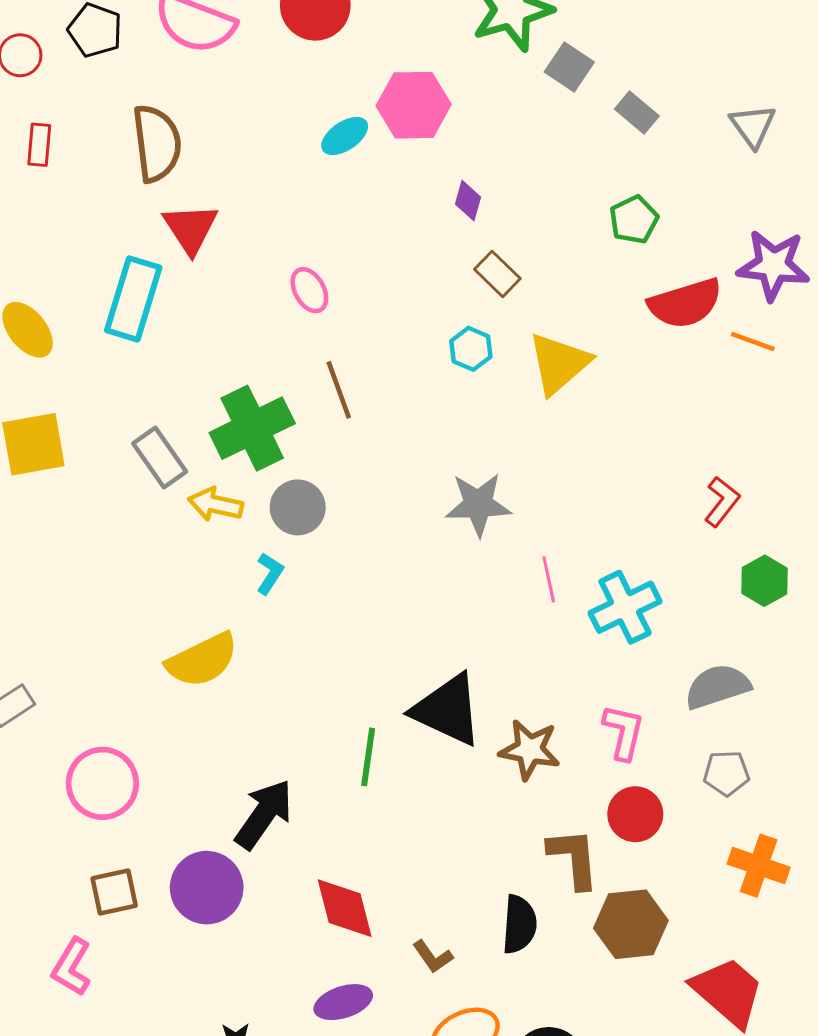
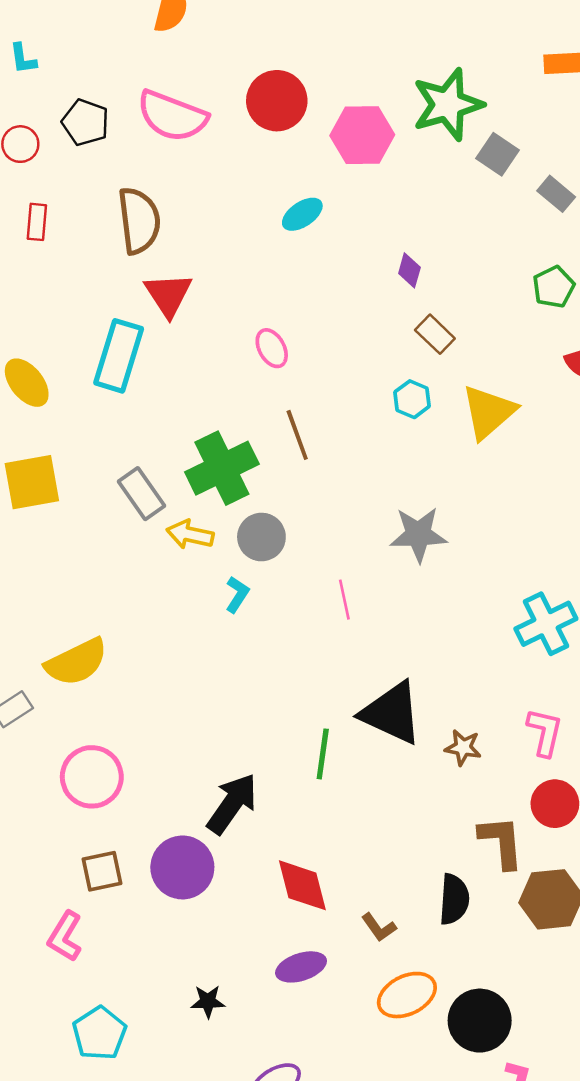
pink hexagon: (414, 105) -> (362, 135), moved
pink line: (549, 579) -> (344, 600), moved
yellow semicircle: (202, 660) -> (76, 662), moved
brown star: (530, 750) -> (463, 748), size x0.7

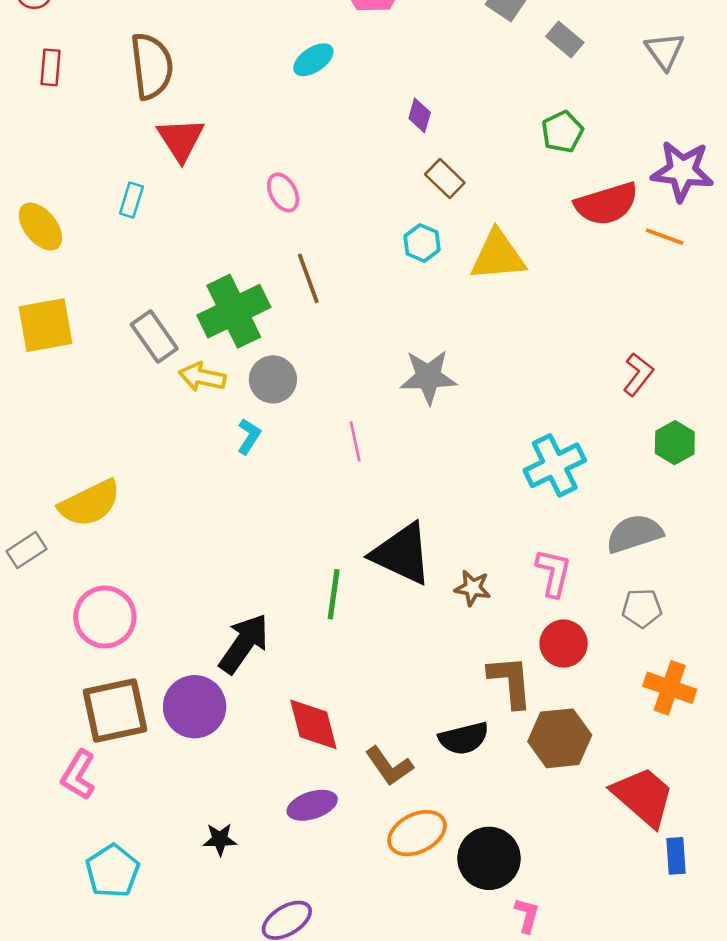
cyan rectangle: (119, 356) -> (131, 200), size x0.5
yellow triangle: (489, 412) -> (498, 256), turned 36
brown square: (102, 871) -> (115, 710), size x1.6
black semicircle: (454, 899) -> (464, 738), turned 72
brown L-shape: (379, 927) -> (389, 766), size x1.4

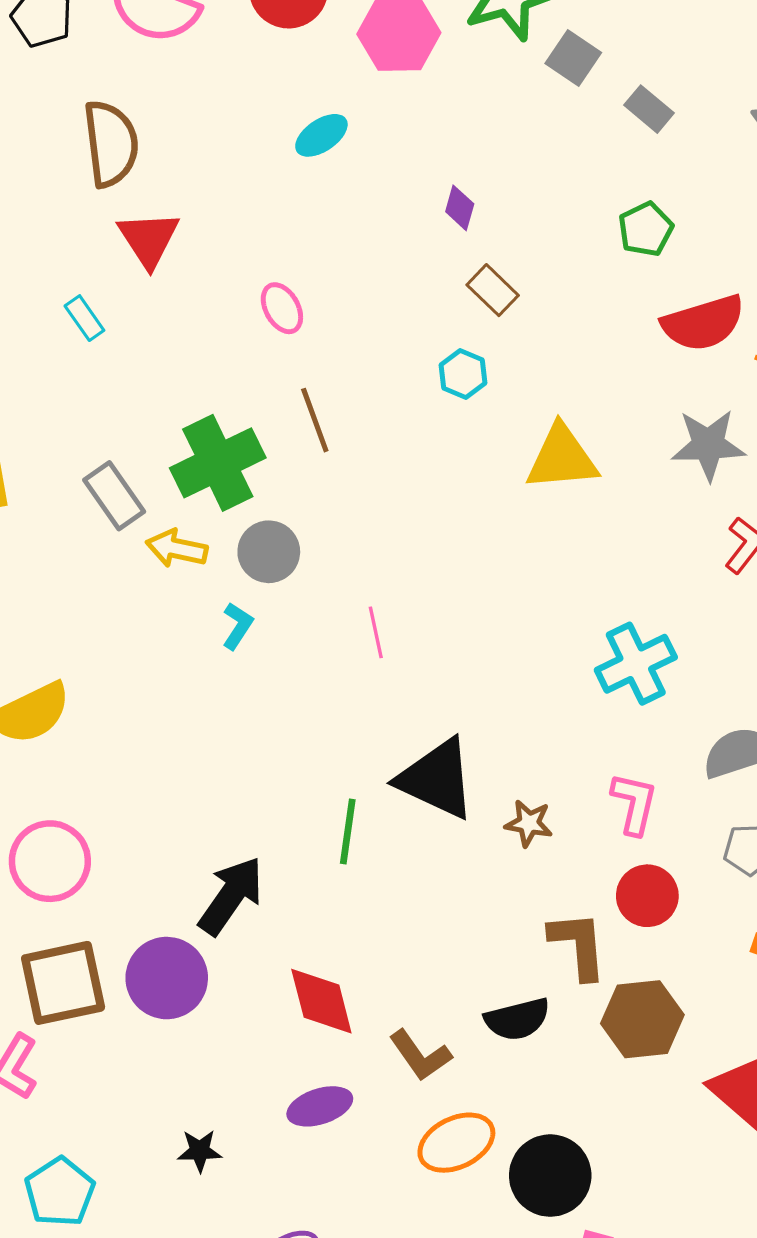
cyan rectangle: (131, 200) -> (84, 318), turned -52
yellow triangle: (498, 256) -> (562, 458), moved
gray star: (428, 377) -> (708, 445), moved

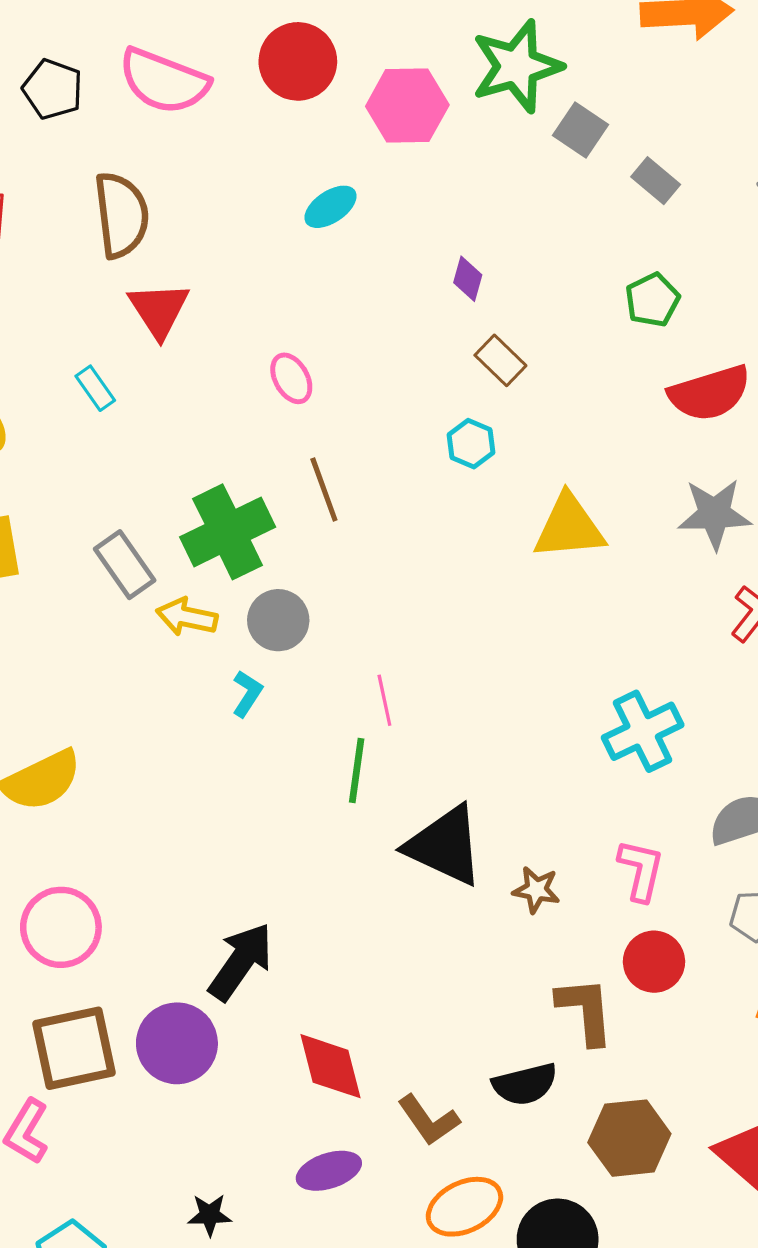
green line: (348, 832) -> (357, 770), moved
brown hexagon: (642, 1019) -> (629, 1138), moved

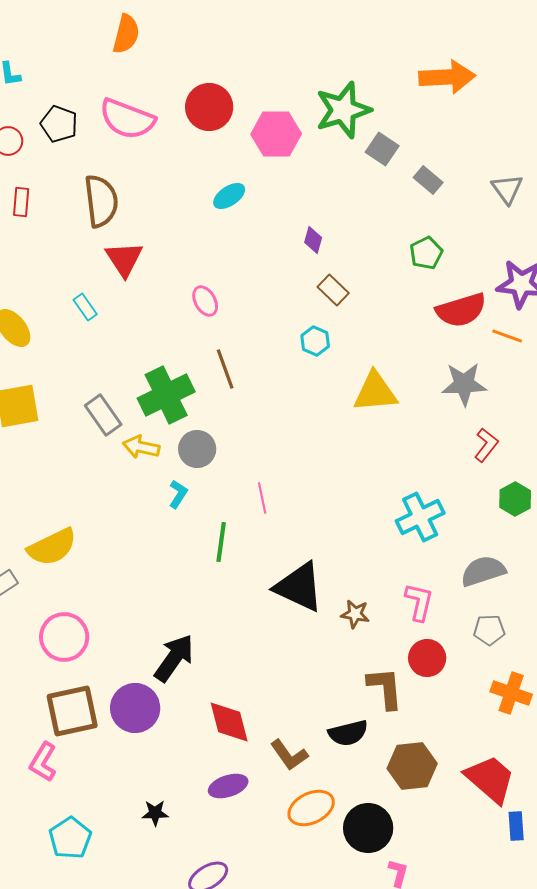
green line: (357, 770) -> (221, 542), moved

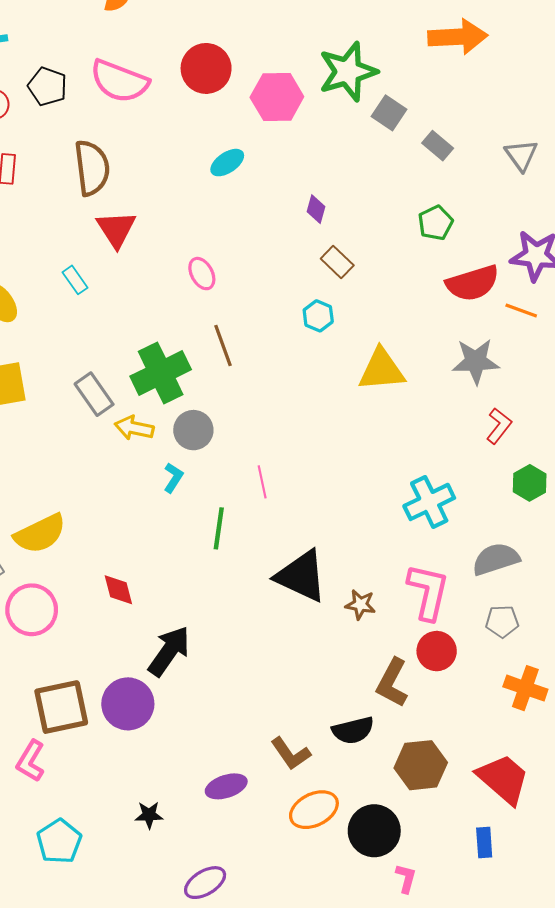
pink L-shape: (419, 602) -> (428, 592), size x1.4
pink circle: (64, 637) -> (32, 610), moved
brown L-shape: (385, 688) -> (392, 683), turned -147
red diamond: (229, 722) -> (118, 590), moved, size x0.7
blue rectangle: (516, 826) -> (484, 842), moved

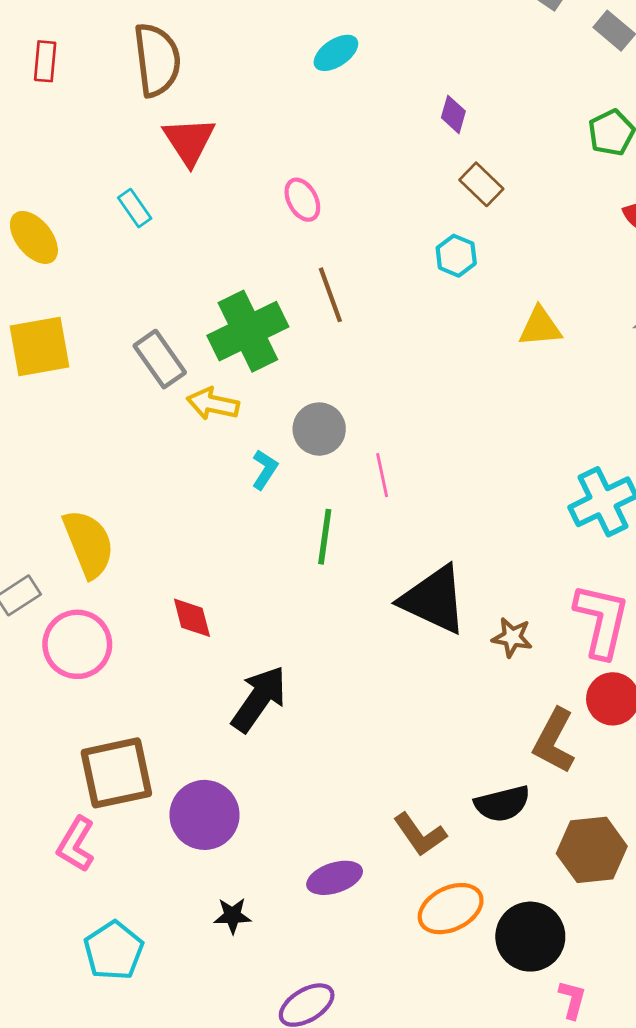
yellow triangle: (382, 370) -> (540, 327), size x0.7
gray circle: (193, 430) -> (319, 429), moved
yellow semicircle: (40, 534) -> (88, 544), turned -86
purple circle: (128, 704) -> (205, 815), moved

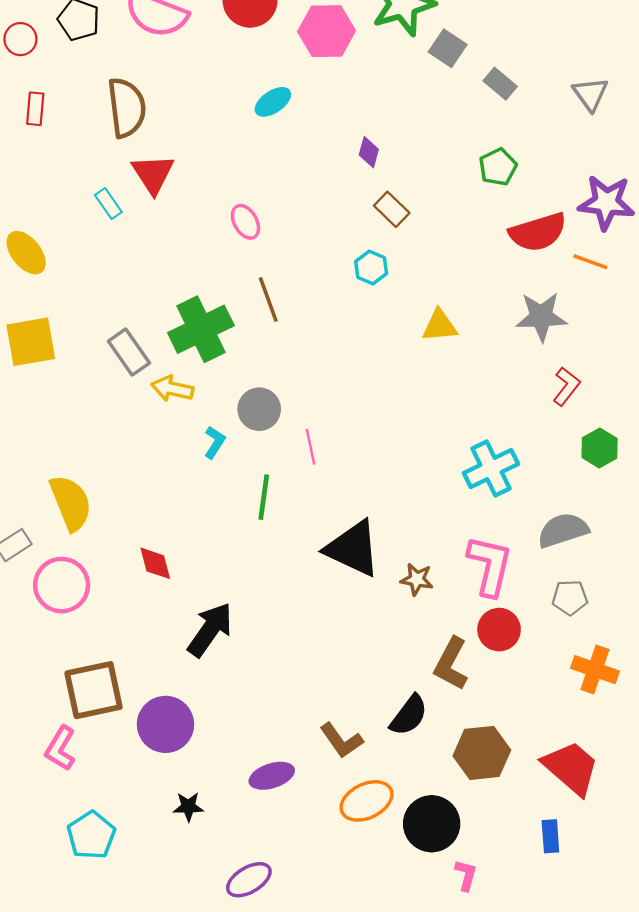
cyan rectangle: (135, 208) -> (108, 204), moved
black semicircle: (502, 804) -> (409, 715), turned -39

